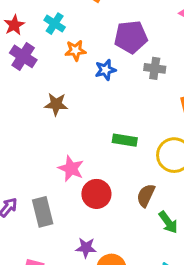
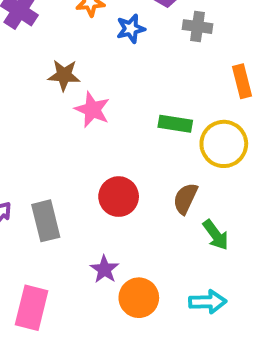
green rectangle: (125, 140) -> (175, 124), moved
pink star: (71, 169) -> (92, 110), moved
purple star: (86, 248) -> (104, 269), turned 30

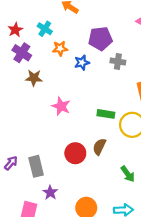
brown star: (64, 75) -> (34, 78), moved
brown semicircle: (185, 199) -> (99, 147), moved
purple star: (104, 269) -> (50, 193), moved

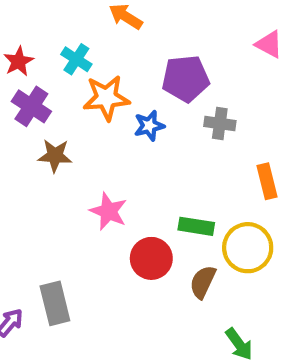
orange star: (60, 48) -> (106, 98), size x1.5
brown semicircle: (99, 147) -> (203, 282), moved
red circle: (75, 153) -> (151, 258), moved
gray rectangle: (36, 166) -> (55, 303), moved

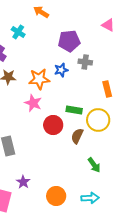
orange star: (106, 98) -> (39, 79), moved
blue star: (149, 126) -> (61, 70), moved

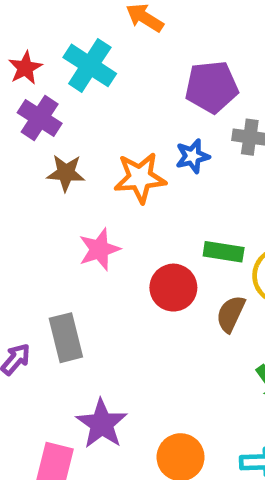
cyan cross: (18, 32) -> (90, 65), size x1.5
pink star: (33, 103) -> (99, 249), moved, turned 30
purple star: (23, 182) -> (102, 424), size x1.5

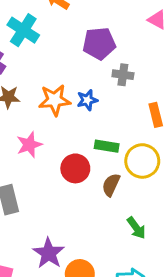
blue star: (192, 156) -> (87, 100), moved
purple star: (102, 424) -> (49, 253), moved

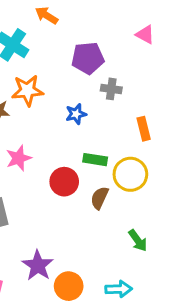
orange star: (55, 100) -> (27, 90), moved
green arrow: (136, 228) -> (138, 240), moved

